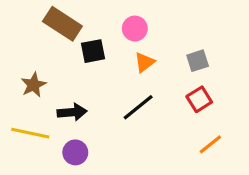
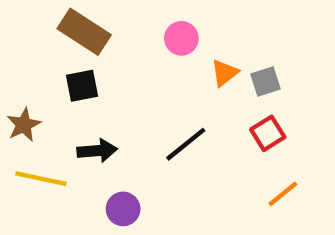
black square: (93, 51) -> (82, 86), moved
orange triangle: (144, 62) -> (225, 73), moved
brown star: (33, 85) -> (24, 125), moved
purple circle: (75, 152) -> (123, 209), moved

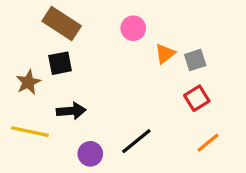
brown star: (24, 125) -> (28, 82), moved
black line: (186, 144) -> (136, 141), moved

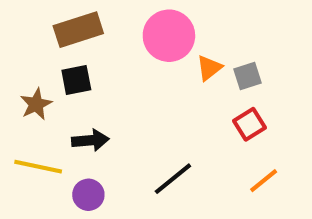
brown rectangle: (62, 23) -> (78, 30), turned -51
pink circle: (133, 28) -> (169, 36), size x1.6
purple circle: (90, 154) -> (88, 195), moved

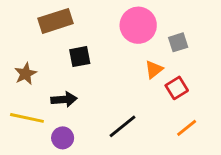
pink circle: (169, 36) -> (138, 25), moved
orange triangle: (209, 68) -> (154, 69), moved
gray square: (247, 76) -> (178, 42), moved
black square: (76, 80) -> (80, 57), moved

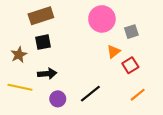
black square: (80, 57) -> (43, 42), moved
purple circle: (63, 138) -> (58, 99), moved

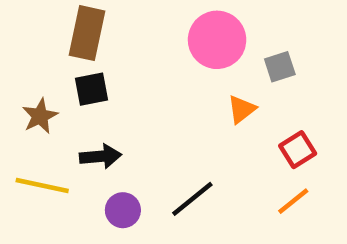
brown rectangle: (41, 16) -> (87, 33), turned -60
red square: (130, 65) -> (298, 150), moved

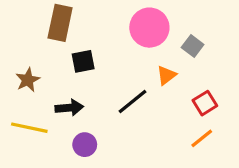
gray square: (280, 67) -> (193, 46), turned -35
black square: (92, 89) -> (83, 61), moved
black line: (192, 199) -> (132, 101), moved

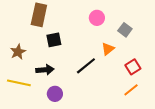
pink circle: (149, 28) -> (97, 18), size x0.6

